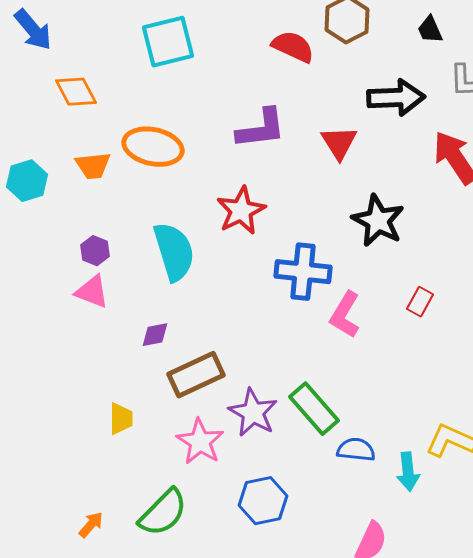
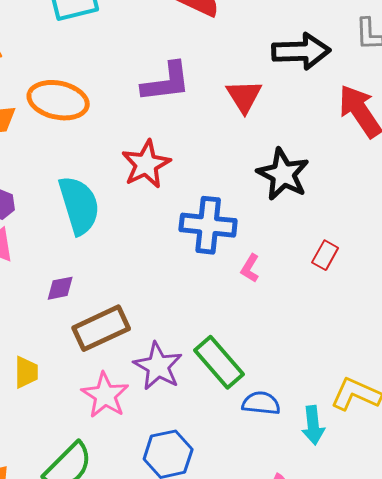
pink L-shape: (345, 315) -> (250, 268), size x0.6

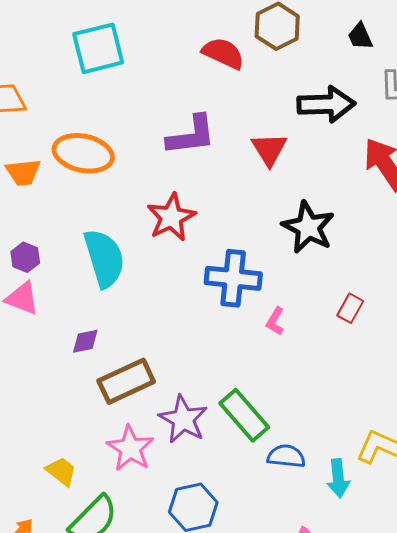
yellow trapezoid: (26, 372) -> (61, 471), moved, turned -52

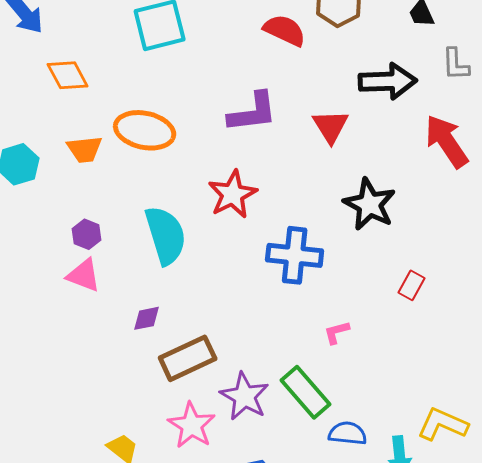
pink L-shape: (275, 321) -> (337, 332), moved, turned 44

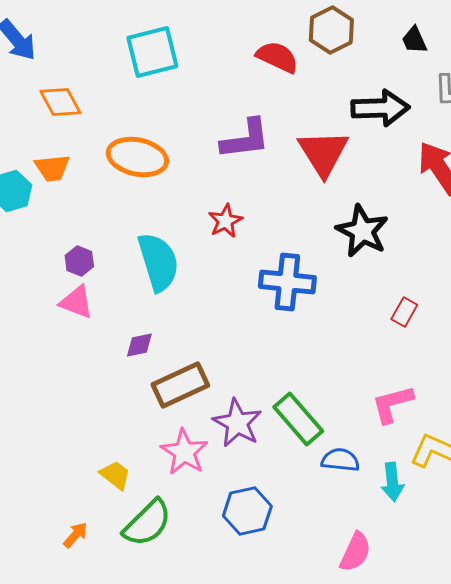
red triangle: (331, 126) -> (323, 153), size x1.4
orange trapezoid: (85, 149) -> (52, 168), moved
red star: (233, 194) -> (225, 221), size x0.7
pink L-shape: (337, 332) -> (392, 404), moved, size x1.6

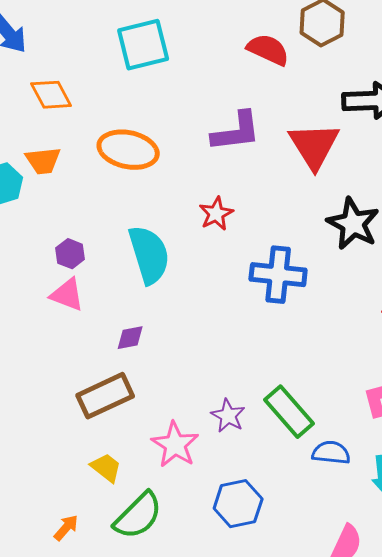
brown rectangle: (180, 385) -> (105, 396), moved
purple star: (237, 423) -> (228, 416), size x0.7

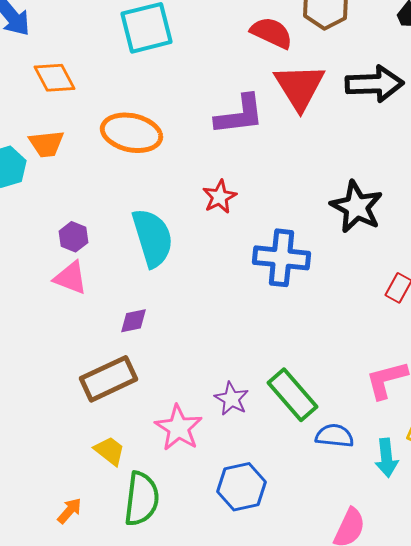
red triangle: (314, 146) -> (300, 87), moved
green semicircle: (138, 516) -> (142, 499), turned -38

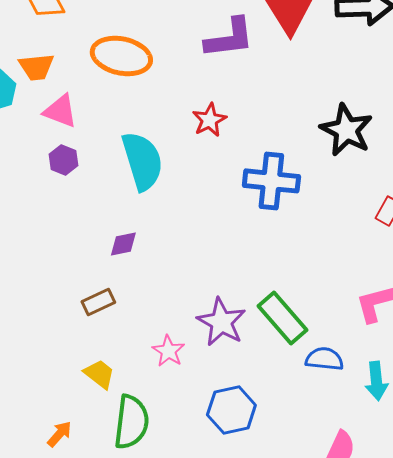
pink triangle: (70, 278) -> (60, 111), moved
brown rectangle: (108, 379) -> (98, 302), size x0.6
purple star: (232, 399) -> (221, 322), size x1.4
pink star: (178, 428) -> (168, 351), size x0.7

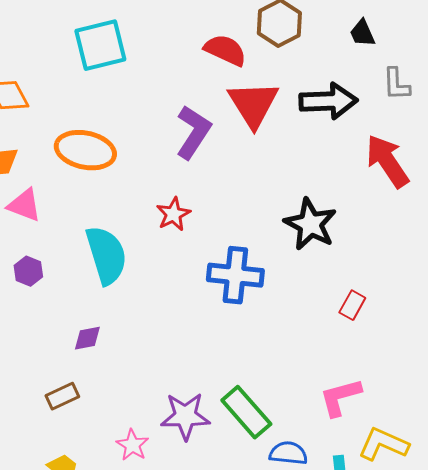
purple L-shape: (229, 38) -> (193, 132), turned -50
purple hexagon: (63, 160) -> (28, 271), moved
purple star: (221, 322) -> (185, 416), turned -30

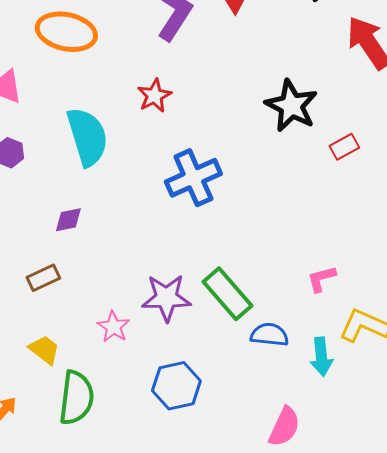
blue cross: (235, 275) -> (193, 178), moved, turned -30
red rectangle: (352, 305) -> (344, 147), moved, turned 32
pink L-shape: (340, 397) -> (321, 279), size x0.7

